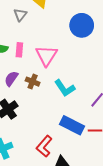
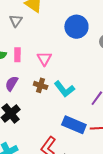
pink triangle: (46, 56) -> (44, 59), size x0.7
brown cross: (33, 82) -> (41, 85), moved

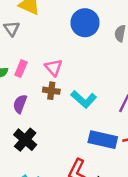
pink rectangle: (17, 55) -> (21, 69), turned 32
brown cross: (41, 85) -> (51, 91), moved

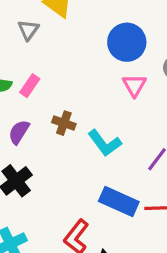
pink triangle: (54, 67) -> (134, 85), moved

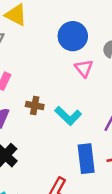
blue rectangle: (119, 202) -> (86, 159), turned 68

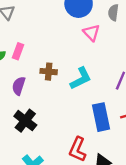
cyan L-shape: (68, 116) -> (81, 78), turned -65

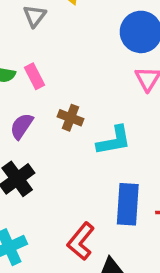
pink rectangle: (18, 51) -> (35, 76), turned -63

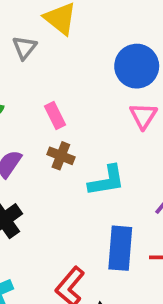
pink rectangle: (35, 76) -> (55, 116), moved

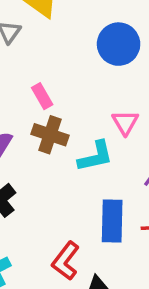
pink triangle: (143, 116) -> (125, 122), moved
brown cross: (61, 156) -> (50, 135), size x1.4

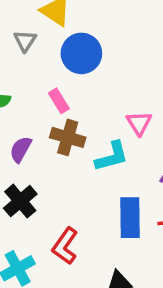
blue circle: (119, 44) -> (81, 53), moved
red L-shape: (66, 261) -> (65, 246), moved

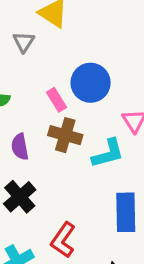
blue circle: (81, 53) -> (91, 83), moved
purple semicircle: (21, 149) -> (20, 147), turned -40

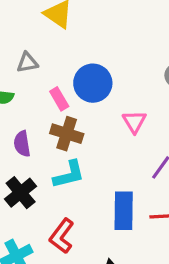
gray triangle: (24, 42) -> (27, 63), moved, turned 45
cyan L-shape: (108, 153) -> (69, 175), moved

